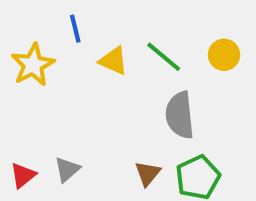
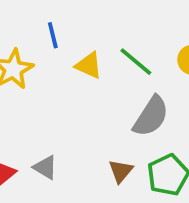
gray semicircle: (180, 115) -> (151, 116), turned -141
gray triangle: (67, 169) -> (45, 167), turned -48

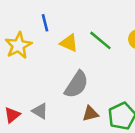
gray semicircle: (151, 116) -> (76, 85), moved
brown triangle: (121, 171) -> (90, 114), turned 36

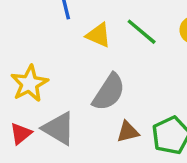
yellow star: (18, 45) -> (29, 83), moved
gray triangle: (40, 111) -> (59, 128), size x1.5

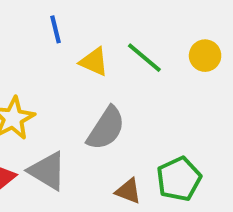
brown triangle: (128, 132) -> (128, 191), moved, turned 35

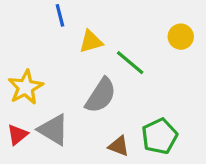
green line: (144, 58) -> (130, 63), moved
yellow triangle: (94, 62) -> (91, 42), turned -40

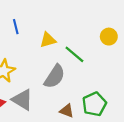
blue line: (60, 15) -> (16, 27), moved

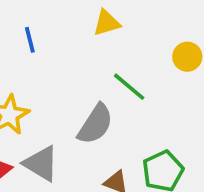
yellow triangle: (48, 40) -> (107, 23), moved

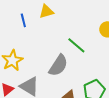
yellow triangle: (107, 23) -> (46, 11), moved

